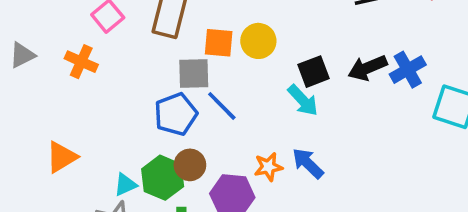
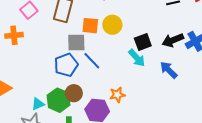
orange cross: (81, 62) -> (14, 35), turned -30
blue arrow: (308, 163) -> (169, 70), moved

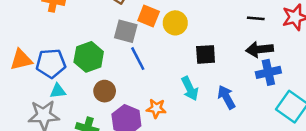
black arrow: (173, 40) -> (260, 49), moved
cyan arrow: (137, 58) -> (190, 89), moved
blue pentagon: (66, 65) -> (51, 63), moved
green hexagon: (59, 100) -> (89, 57), moved

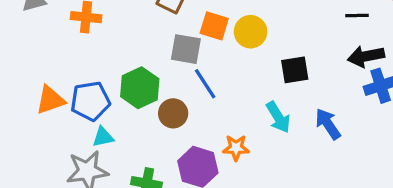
brown circle: (105, 91) -> (173, 113), moved

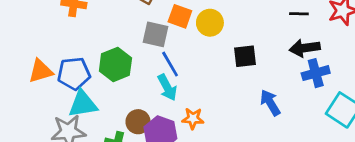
brown circle: (173, 113) -> (138, 122), moved
cyan arrow: (278, 117) -> (167, 87), moved
cyan triangle: (103, 137) -> (83, 104), size x1.6

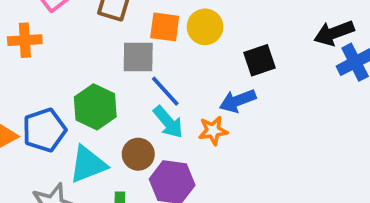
blue arrow: (270, 103) -> (238, 101), moved, turned -68
cyan triangle: (83, 104) -> (88, 164), moved
orange star: (193, 118) -> (213, 131), moved
brown circle: (138, 122) -> (138, 154), moved

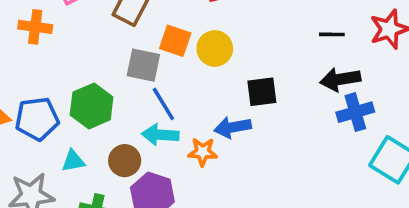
cyan arrow: (168, 122) -> (160, 135), turned 123
cyan triangle: (88, 164) -> (73, 161), size x0.6

